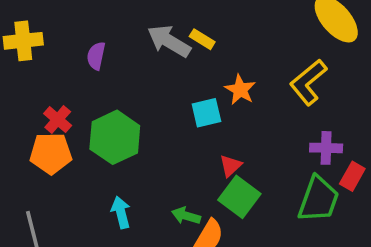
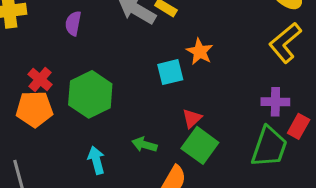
yellow L-shape: (308, 82) -> (285, 43), moved
green arrow: (186, 216) -> (144, 145), moved

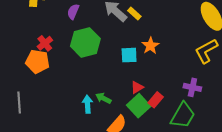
green hexagon: (90, 94) -> (85, 42), moved
red rectangle: (299, 126) -> (156, 100), moved
cyan arrow: (96, 160) -> (87, 104), moved

